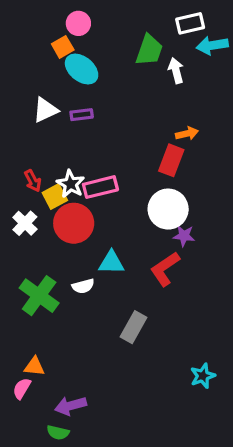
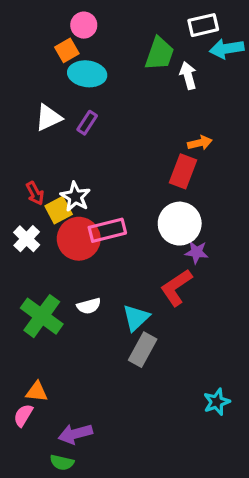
cyan ellipse: (82, 69) -> (87, 74), turned -32
purple rectangle: (82, 115) -> (87, 123), turned -50
pink rectangle: (100, 187) -> (107, 230), moved
cyan triangle: (111, 263) -> (136, 318), moved, turned -44

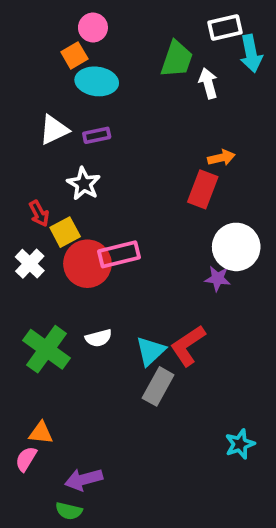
cyan arrow: (227, 49) -> (251, 54), turned -92
purple rectangle: (87, 123) -> (97, 135), turned 45
white star: (75, 197) -> (84, 184), moved
white circle: (180, 224) -> (236, 247), moved
red L-shape: (176, 287) -> (188, 345), moved

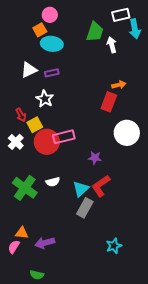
purple star: (218, 279) -> (95, 158), moved
cyan star: (240, 444) -> (114, 246), moved
purple arrow: (84, 479) -> (45, 243), moved

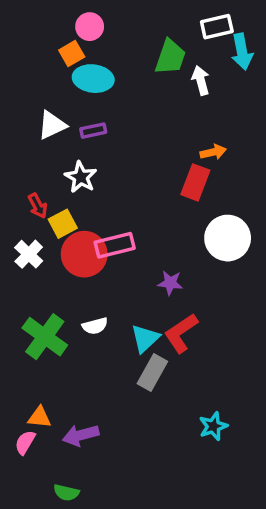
cyan star: (114, 246) -> (213, 426), moved

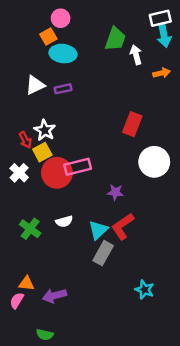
white rectangle: (217, 27) -> (160, 18), moved
orange arrow: (213, 152) -> (162, 73), moved
white star: (81, 177) -> (45, 130), moved
green cross: (45, 337) -> (30, 229), size x0.7
cyan star: (213, 426) -> (145, 290), turned -30

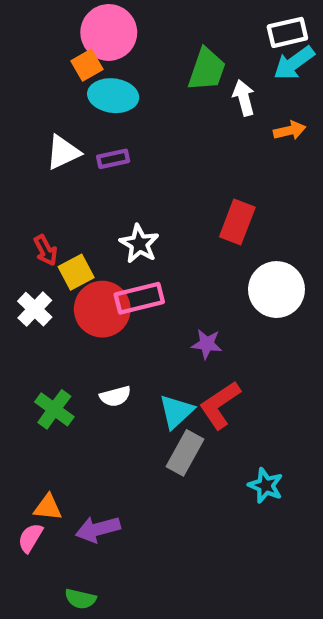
pink circle: (61, 18) -> (109, 32), size x1.6
cyan arrow: (164, 35) -> (294, 63), turned 65
white star: (45, 130) -> (139, 244), moved
cyan star: (145, 290) -> (266, 486), moved

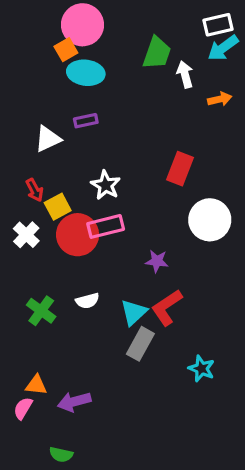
white triangle: (63, 152) -> (48, 139), moved

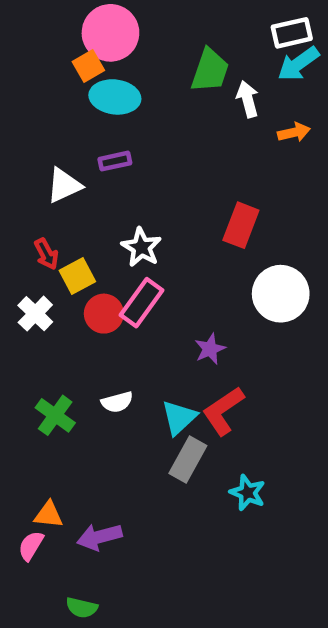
pink rectangle: (106, 226) -> (141, 303), turned -40
red circle: (78, 235) -> (104, 314), size x0.7
purple star: (157, 261) -> (210, 349), turned -30
cyan star: (201, 369) -> (248, 493), moved

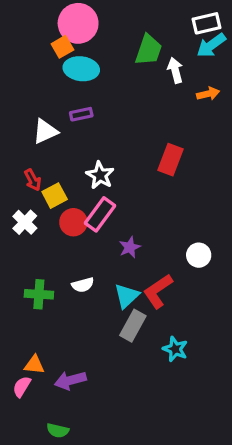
white circle: (281, 294) -> (199, 255), moved, size x0.6
purple star: (210, 349) -> (130, 247), moved
green cross: (55, 415) -> (39, 294), turned -32

